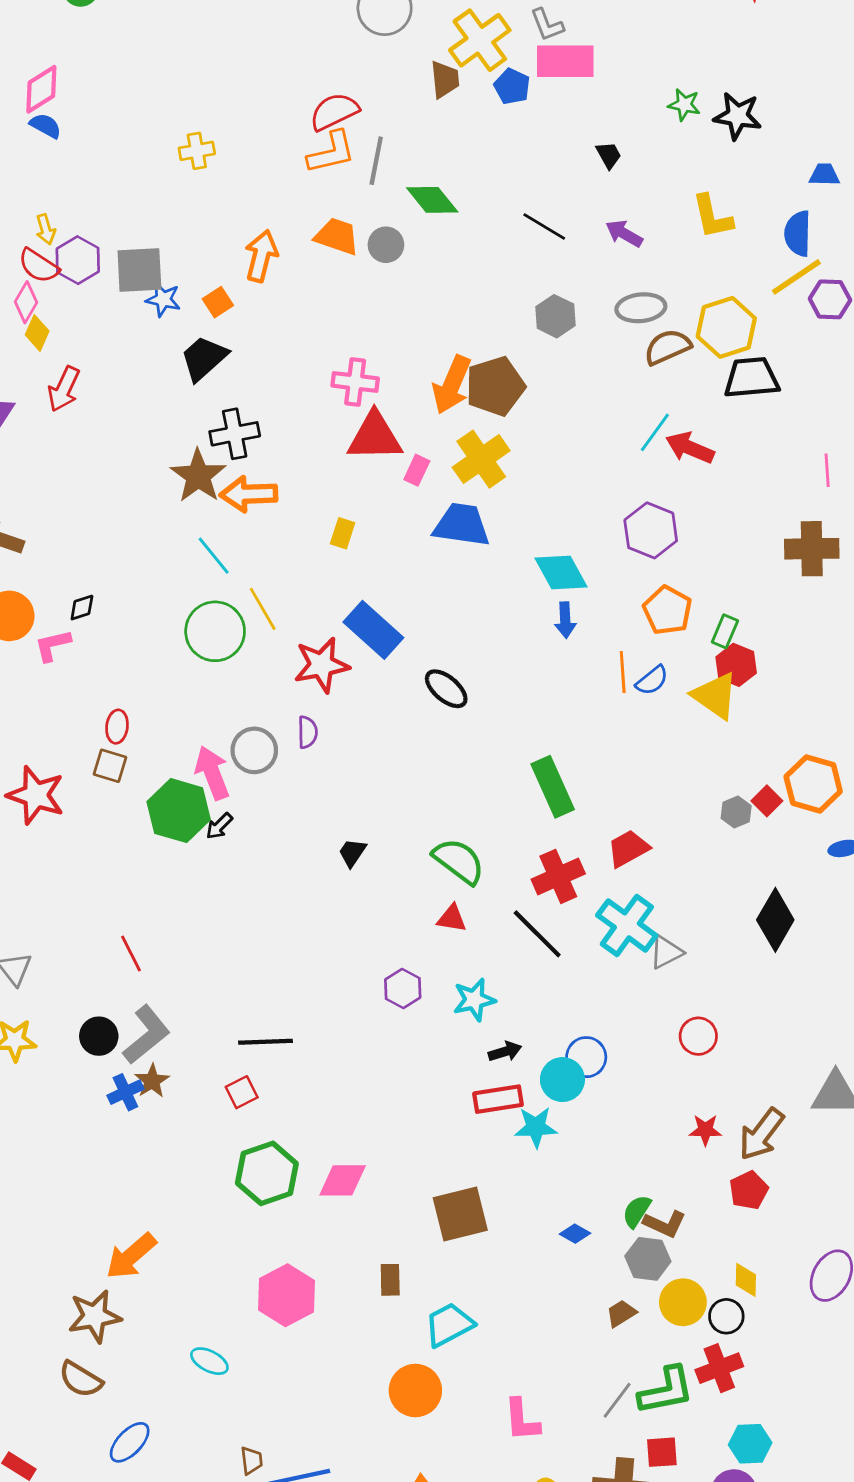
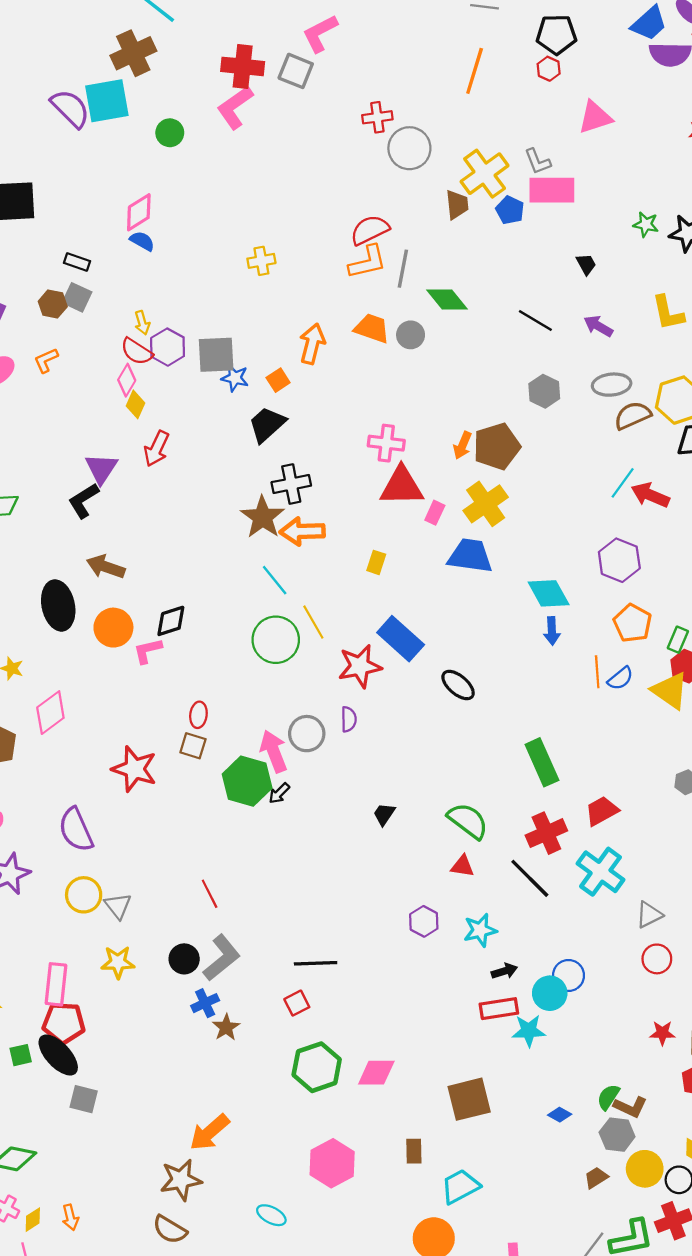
orange arrow: (452, 385) -> (462, 445), size x0.6
black diamond: (82, 608) -> (171, 621), size x1.5
gray triangle: (666, 952) -> (649, 915), moved
brown star: (152, 1081) -> (226, 1027), moved

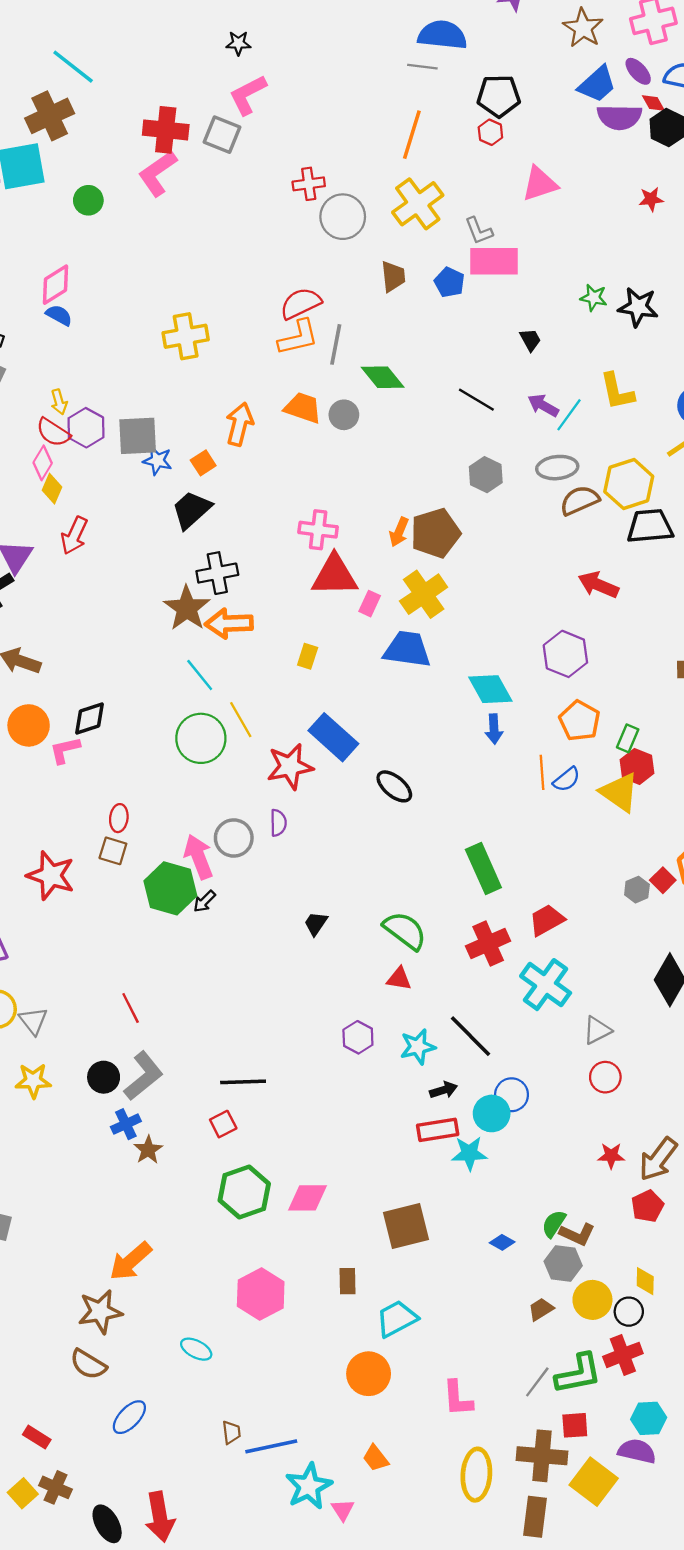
yellow cross: (485, 174) -> (418, 204), moved
yellow cross: (261, 261) -> (186, 336), size x1.5
cyan line: (623, 483) -> (569, 415), moved
black line: (530, 878) -> (471, 1036), moved

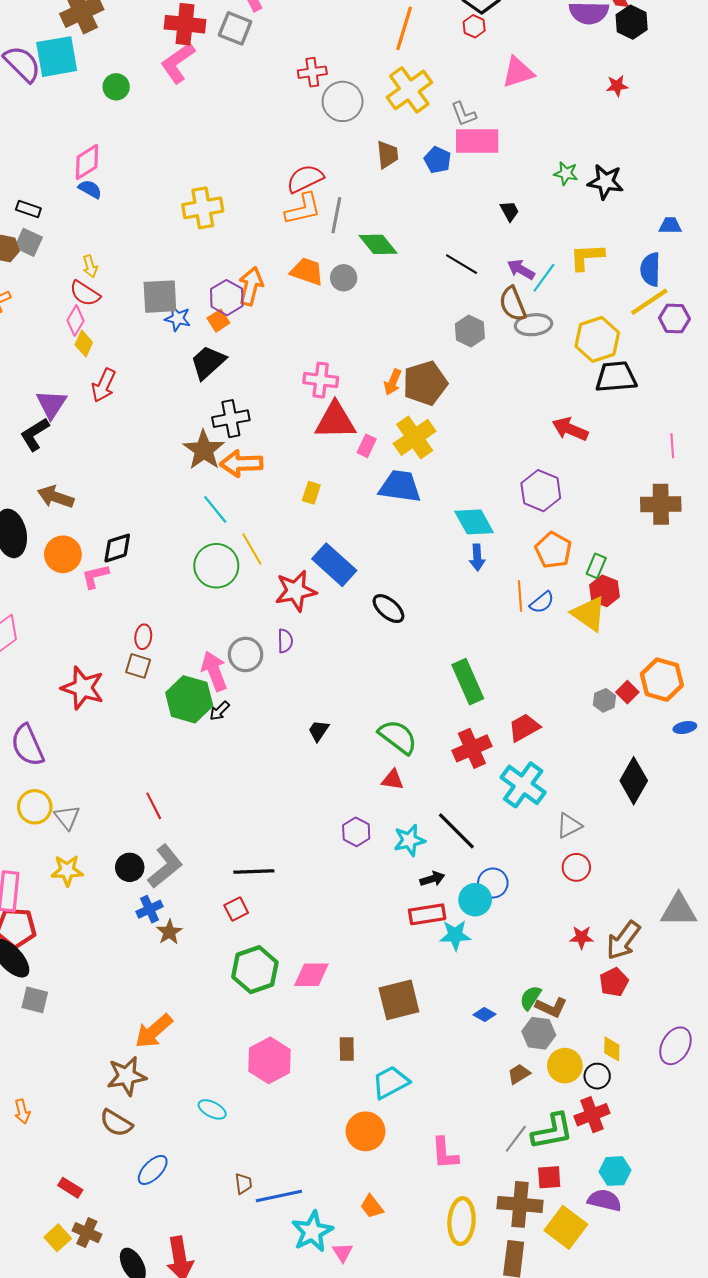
yellow L-shape: (617, 391) -> (587, 257), turned 99
purple hexagon: (86, 428) -> (227, 298), moved
brown semicircle: (580, 500) -> (513, 304), moved, turned -88

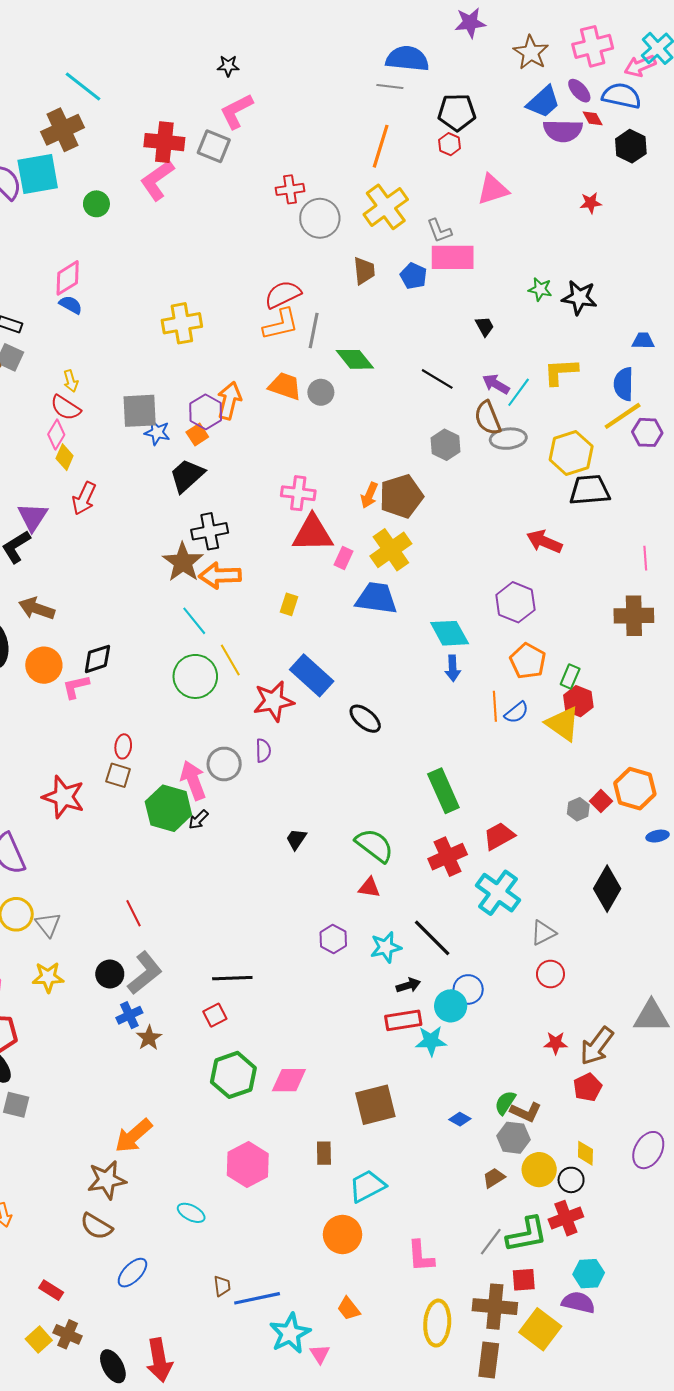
black hexagon: (632, 22) -> (631, 146), moved

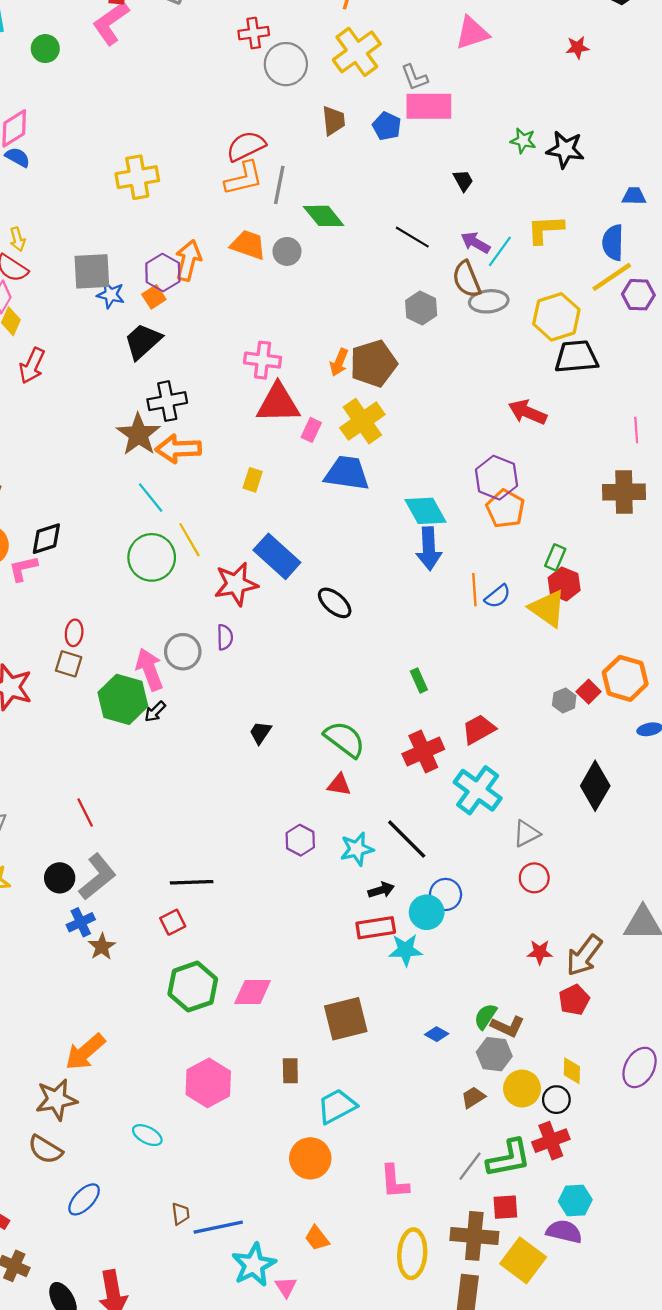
orange pentagon: (528, 661) -> (505, 509), moved
blue arrow: (453, 668) -> (429, 549), size x1.5
green rectangle: (443, 791) -> (419, 681), size x0.5

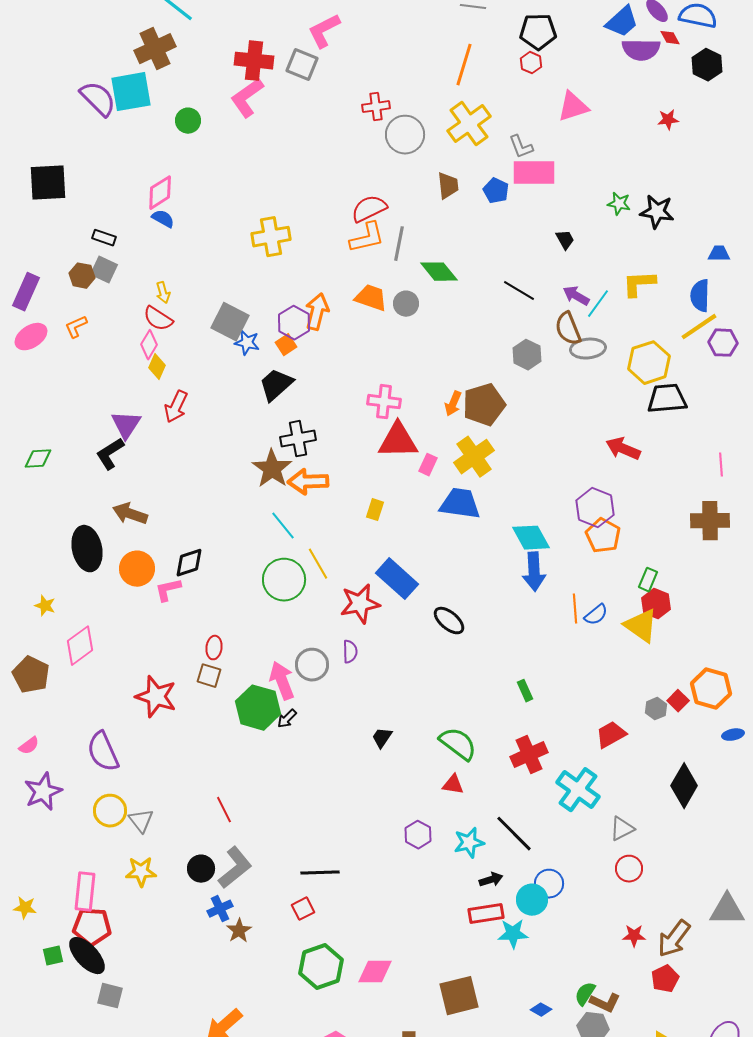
gray square: (92, 271) -> (230, 322), turned 30
red trapezoid: (479, 729) -> (611, 735), moved

